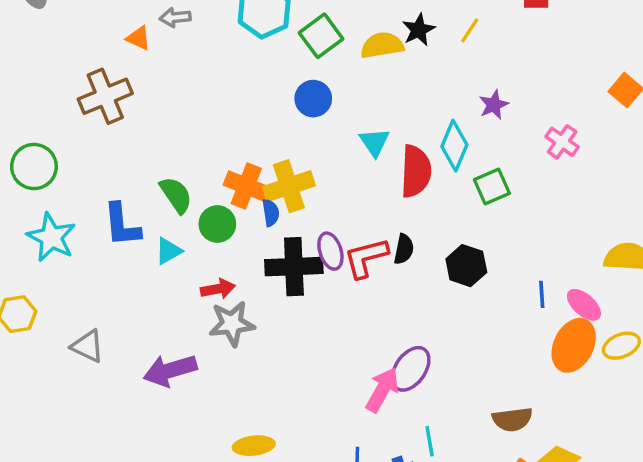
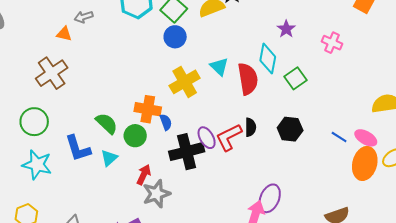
blue circle: (313, 99) -> (175, 37), moved
green circle: (34, 167) -> (34, 122), moved
yellow cross: (289, 186) -> (185, 82), moved
red arrow: (218, 289) -> (144, 175), turned -42
blue line: (542, 294) -> (339, 137), turned -42

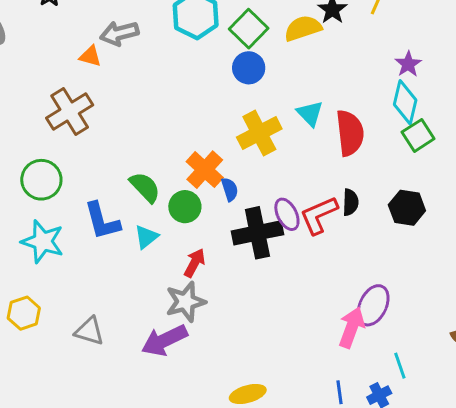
gray arrow: (84, 17) -> (119, 33), size x1.4
cyan diamond: (268, 59) -> (405, 102), moved
orange cross: (148, 109) -> (205, 170), turned 30
gray star: (156, 194) -> (186, 302), moved

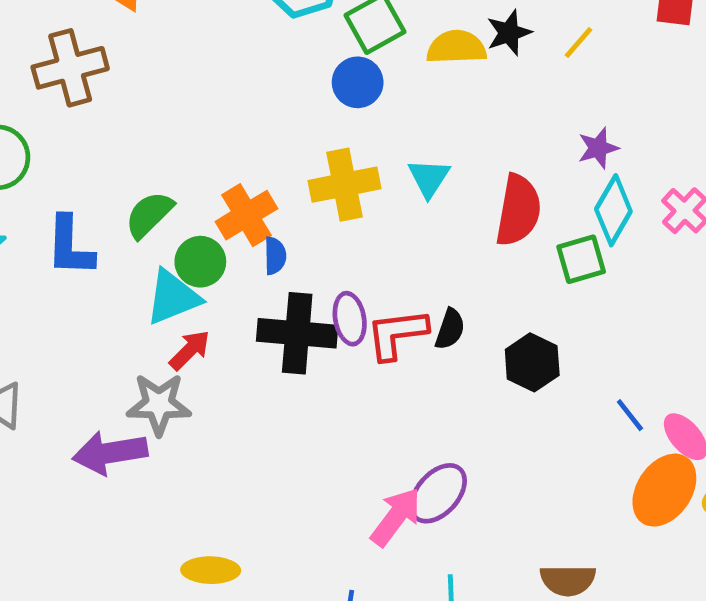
cyan diamond: (405, 102) -> (613, 210), moved
red semicircle: (350, 133) -> (518, 210), moved
green semicircle: (145, 187) -> (149, 215), turned -108
cyan triangle: (146, 237) -> (173, 297), moved, size x1.5

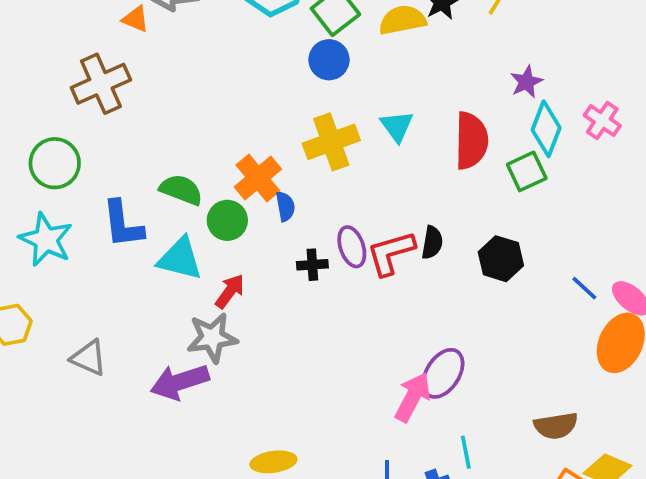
green semicircle: (149, 215) -> (181, 190), turned 75
cyan triangle: (173, 297) -> (180, 259), moved, turned 45
black cross: (297, 333) -> (312, 265), size x0.5

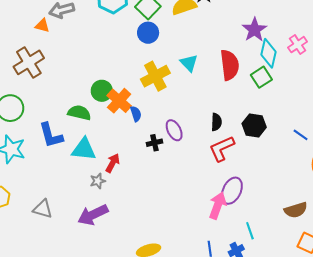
purple star: (526, 82) -> (254, 30), size x1.4
pink cross: (602, 121) -> (298, 45), turned 30
green circle: (227, 220) -> (102, 91), moved
red L-shape: (391, 253) -> (222, 149), moved
gray star: (212, 338) -> (98, 181), moved, size x0.6

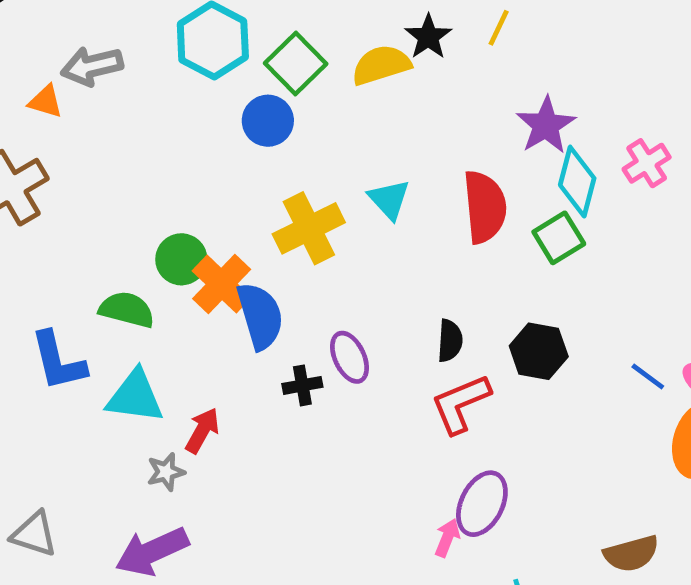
blue circle: (148, 33) -> (268, 121), moved
blue semicircle: (136, 114) -> (260, 316), size x1.8
pink arrow: (218, 206) -> (447, 538), size x0.6

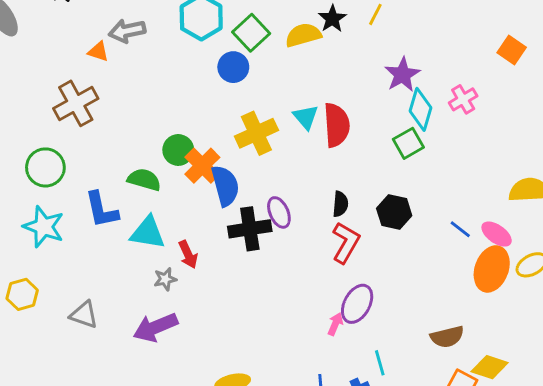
red semicircle: (485, 207) -> (337, 125), moved
black cross: (302, 385) -> (250, 229), size x1.8
red L-shape: (461, 404) -> (346, 243), turned 141
red arrow: (202, 430) -> (188, 255), turned 124

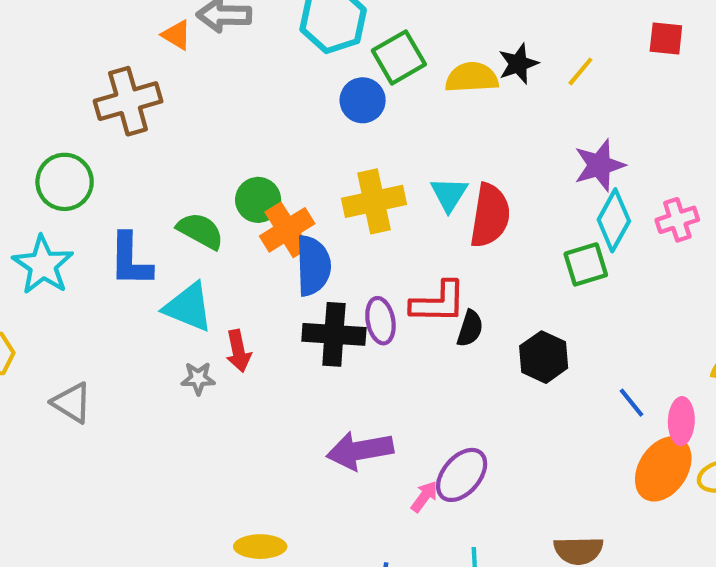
pink ellipse: (497, 234) -> (681, 421), turned 44
red L-shape: (346, 243) -> (438, 302), moved, turned 48
purple arrow: (155, 327) -> (360, 450), moved

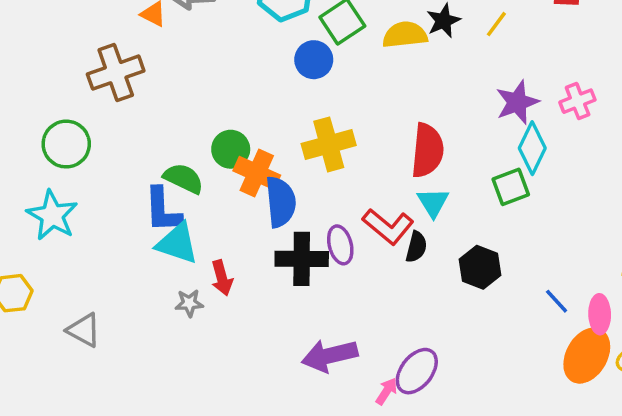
cyan triangle: (449, 194) -> (433, 202), moved
pink cross: (677, 220) -> (578, 101), moved
orange cross: (287, 230) -> (257, 173), turned -30
blue L-shape: (130, 260) -> (163, 210), moved
red L-shape: (438, 302) -> (388, 226), turned 42

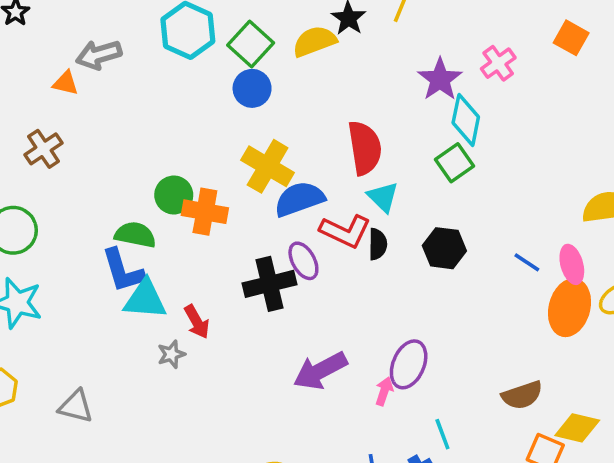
blue circle: (314, 60) -> (252, 88), moved
brown cross: (116, 73) -> (44, 149), size x0.7
yellow cross: (329, 144) -> (268, 166), turned -30
blue semicircle: (281, 202) -> (299, 199), moved, turned -90

